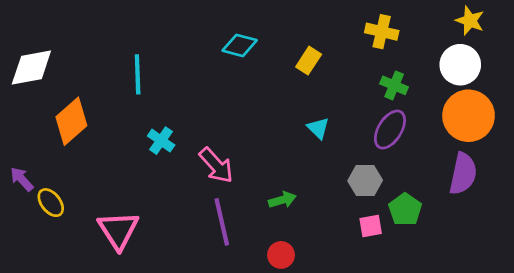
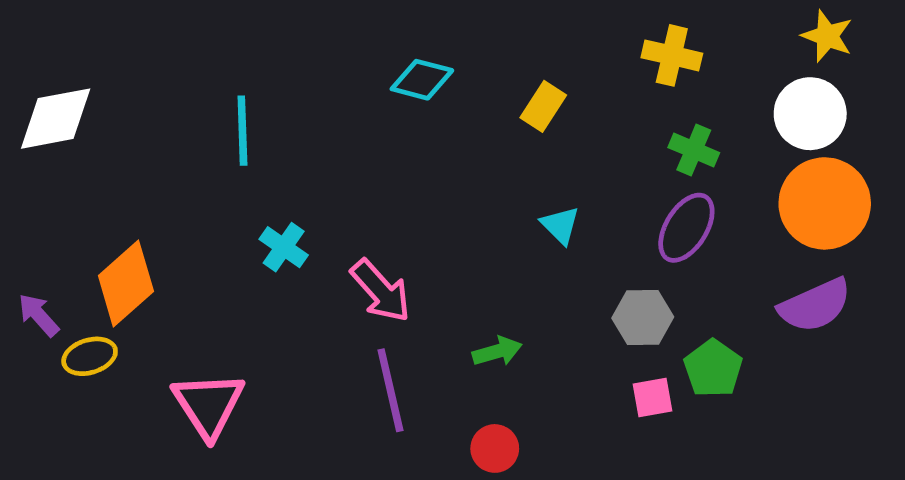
orange diamond: (71, 121) -> (126, 284), moved
purple semicircle: (463, 174) -> (815, 305), turned 54
yellow ellipse: (51, 203) -> (90, 356), turned -68

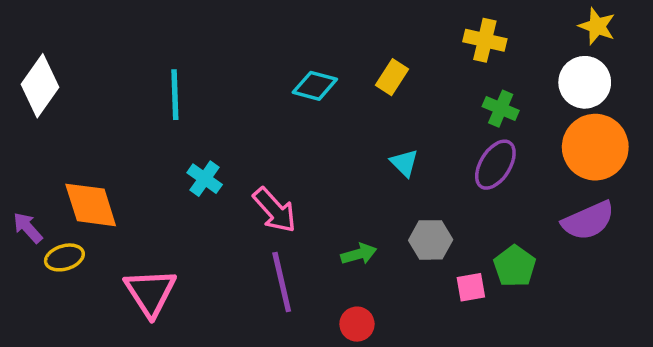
cyan diamond: (422, 80) -> (315, 86), moved
white diamond: (56, 119) -> (40, 86), turned -44
orange diamond: (126, 284) -> (91, 205), turned -66
gray hexagon: (643, 317) -> (431, 240), moved

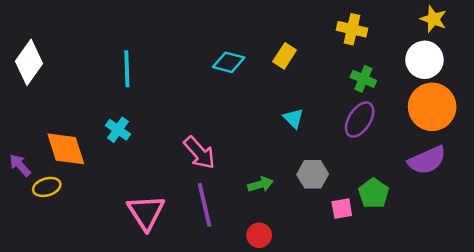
cyan cross: (205, 179) -> (118, 130), moved
pink triangle: (150, 292) -> (146, 212), moved

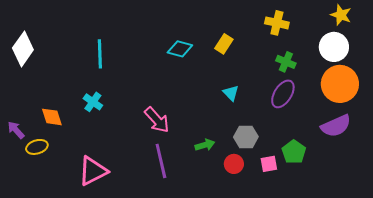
orange diamond: (66, 149) -> (52, 117), size x0.7
pink triangle: (146, 212) -> (93, 171), moved, turned 36
red circle: (259, 235) -> (234, 164), moved

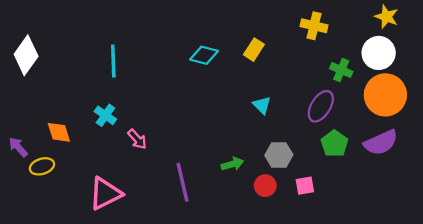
green cross: (286, 62) -> (341, 70), moved
pink arrow: (157, 120) -> (137, 139), moved, size x0.7
green pentagon: (294, 152) -> (334, 144), moved

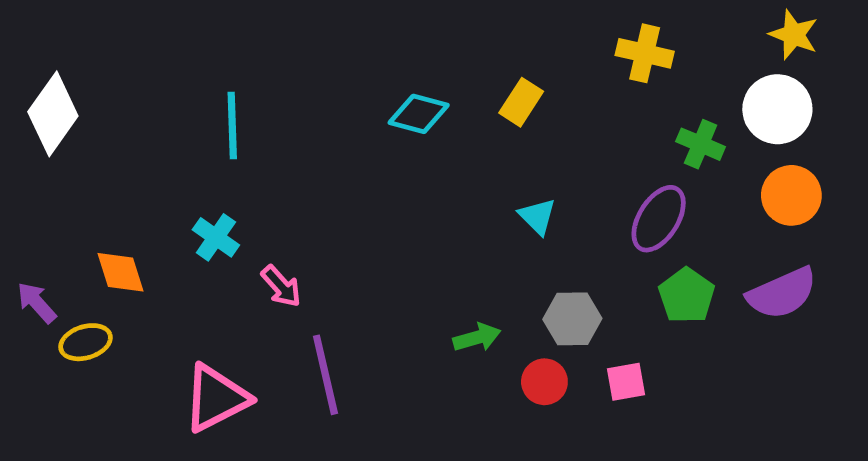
orange circle: (385, 95) -> (791, 195), size x0.7
purple line: (182, 182) -> (325, 375), moved

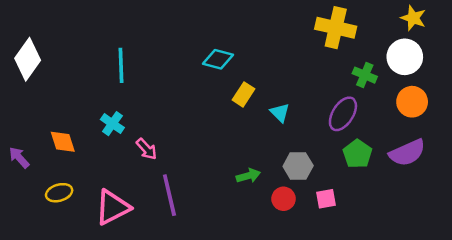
yellow cross: (645, 53) -> (336, 28), size x1.4
yellow rectangle: (521, 102) -> (243, 94), moved
yellow ellipse: (86, 342) -> (59, 193), moved

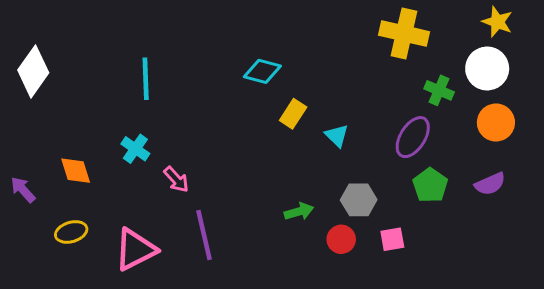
purple semicircle: (407, 153) -> (490, 184), size x0.7

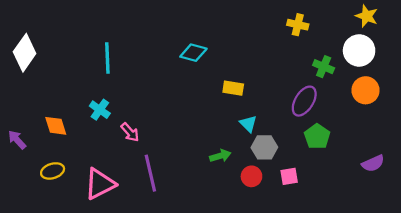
yellow cross: (404, 33) -> (298, 25), size x0.6
yellow rectangle: (293, 114) -> (233, 88), moved, turned 66
cyan triangle: (337, 136) -> (248, 124), moved
purple semicircle: (490, 184) -> (373, 163), moved

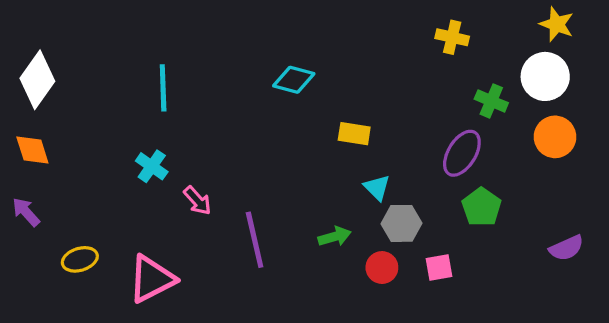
orange diamond: (56, 126) -> (32, 150), moved
purple line: (150, 173) -> (255, 240), moved

